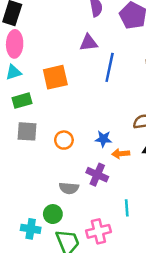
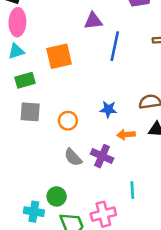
blue star: (103, 139) -> (108, 109), moved
gray semicircle: (69, 188) -> (73, 157), moved, turned 42

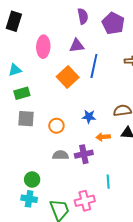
pink ellipse: (17, 22) -> (43, 47), moved
orange square: (59, 56) -> (68, 77), moved, turned -30
purple cross: (102, 156) -> (84, 154), turned -36
gray semicircle: (73, 157) -> (61, 155), turned 133
green circle: (57, 196) -> (32, 179), moved

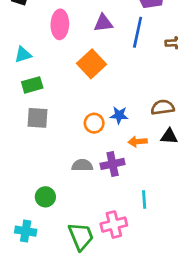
blue line: (94, 66) -> (138, 32), moved
orange circle: (56, 126) -> (94, 123), moved
cyan cross: (29, 199) -> (26, 231), moved

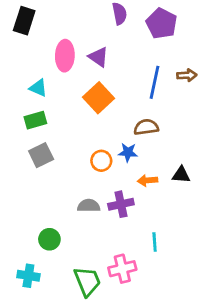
purple triangle: (103, 23) -> (98, 57), moved, turned 42
blue line: (138, 32) -> (155, 82), moved
cyan triangle: (23, 55) -> (38, 88), moved, turned 42
brown semicircle: (163, 107) -> (146, 127), moved
gray square: (37, 118) -> (41, 155), turned -30

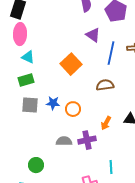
pink ellipse: (65, 56) -> (20, 34), moved
purple triangle: (98, 57) -> (93, 35), moved
blue star: (128, 152) -> (53, 103), moved
gray square: (41, 155) -> (30, 105), turned 30
orange arrow: (148, 180) -> (106, 123), turned -56

